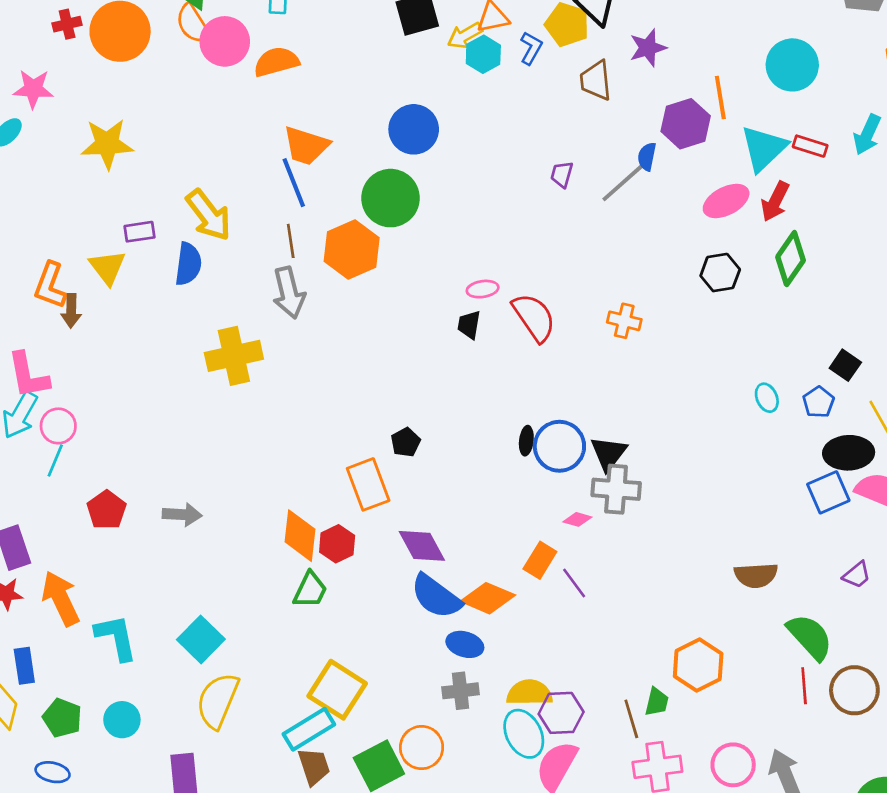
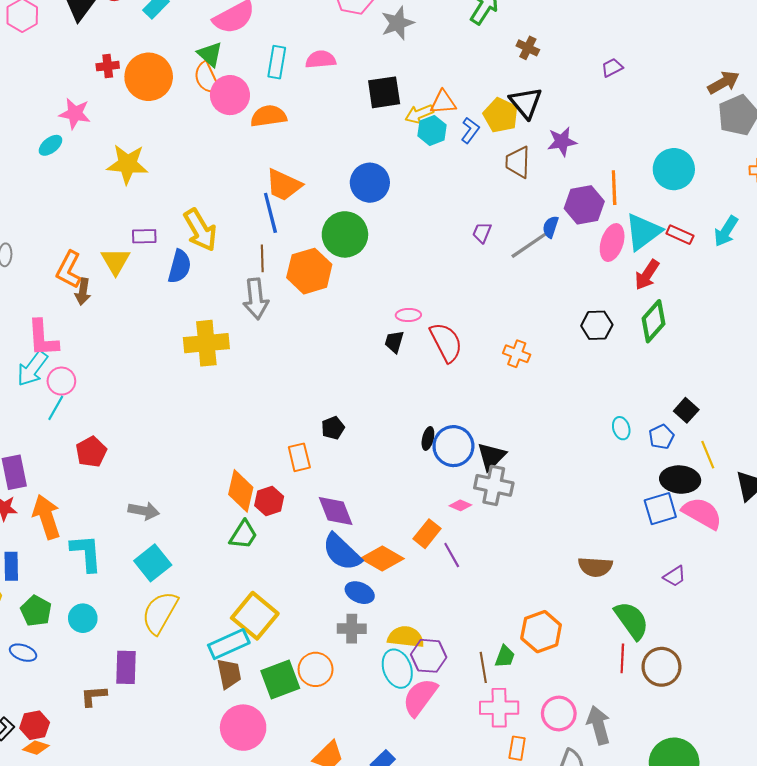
pink ellipse: (726, 201) -> (612, 243), moved, turned -52
orange rectangle: (368, 484) -> (299, 457), size x0.7
gray arrow: (182, 515) -> (144, 511), moved

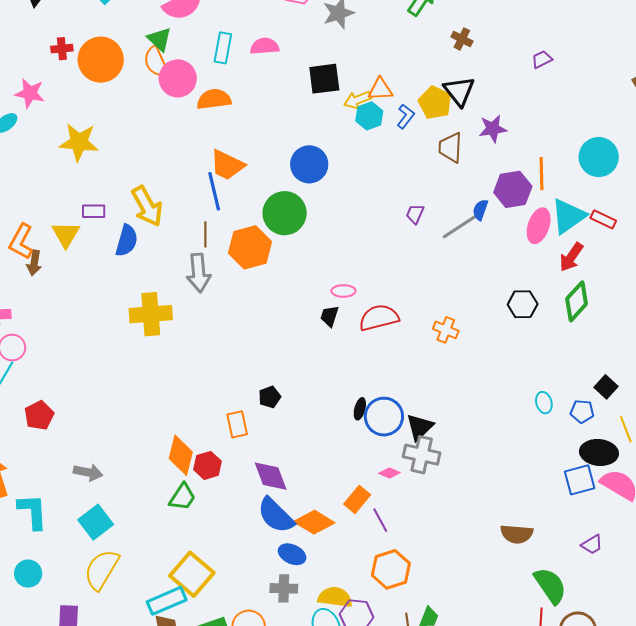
red semicircle: (446, 342) -> (379, 318), turned -78
blue pentagon: (661, 437) -> (582, 411), turned 30
orange hexagon: (541, 632) -> (391, 569), moved

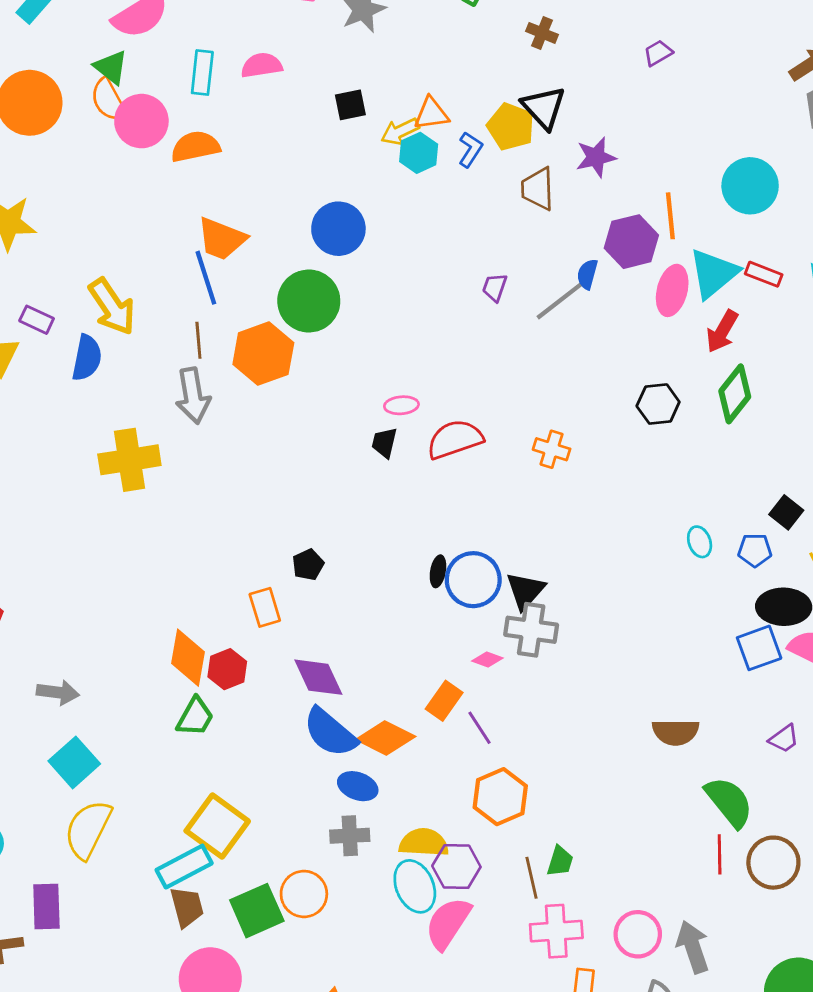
black square: (324, 79) -> (350, 105), size x0.7
purple rectangle: (94, 211) -> (37, 320), turned 30

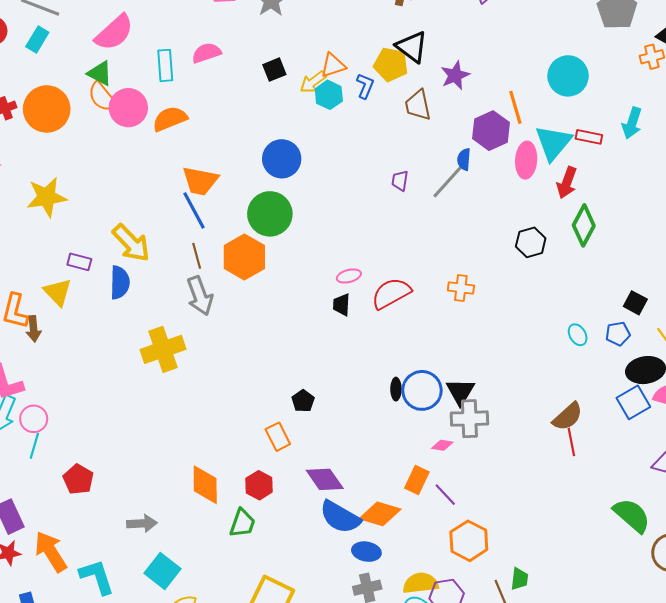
orange diamond: (188, 658) -> (205, 485), moved
brown semicircle: (676, 732) -> (568, 417), moved, turned -32
red line: (720, 854) -> (571, 442), moved

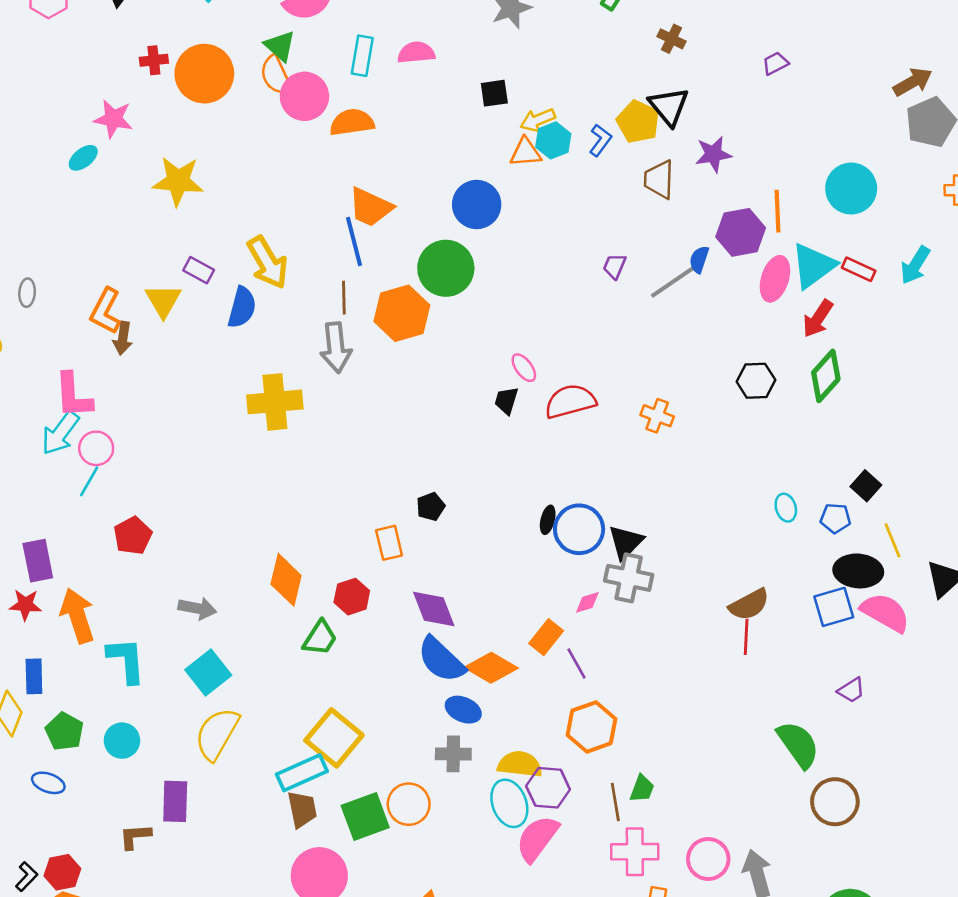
orange triangle: (333, 65) -> (526, 152), moved
pink ellipse: (349, 276) -> (524, 368), turned 55
pink diamond: (442, 445) -> (587, 602), turned -40

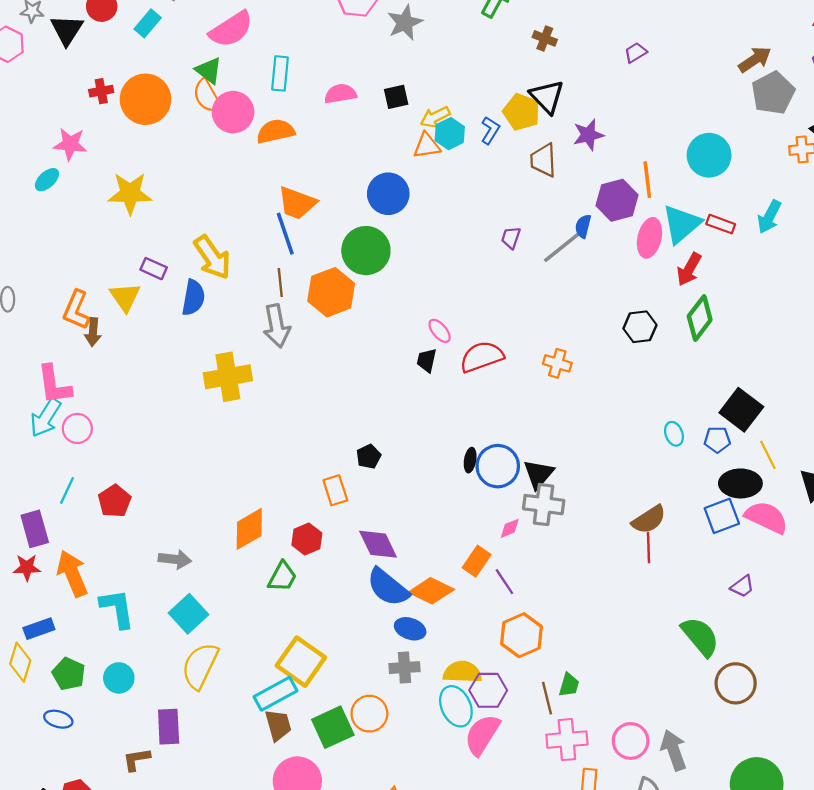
pink semicircle: (416, 53) -> (340, 94), moved
cyan line: (89, 481) -> (67, 490), moved
black square: (866, 486) -> (741, 410), size x1.6
orange diamond: (286, 580) -> (249, 529), turned 51
blue rectangle: (34, 676) -> (39, 629), turned 76

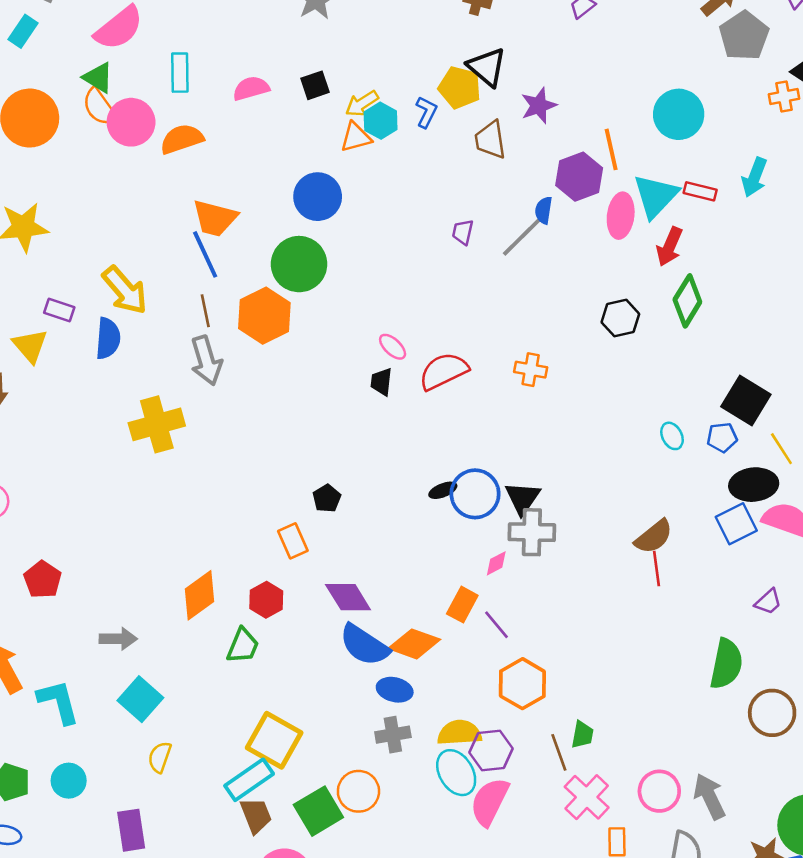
black ellipse: (470, 460) -> (443, 490), turned 65
green semicircle: (700, 637) -> (726, 664), turned 57
yellow semicircle: (200, 666) -> (160, 757), size x0.6
pink cross: (567, 740) -> (587, 797), turned -36

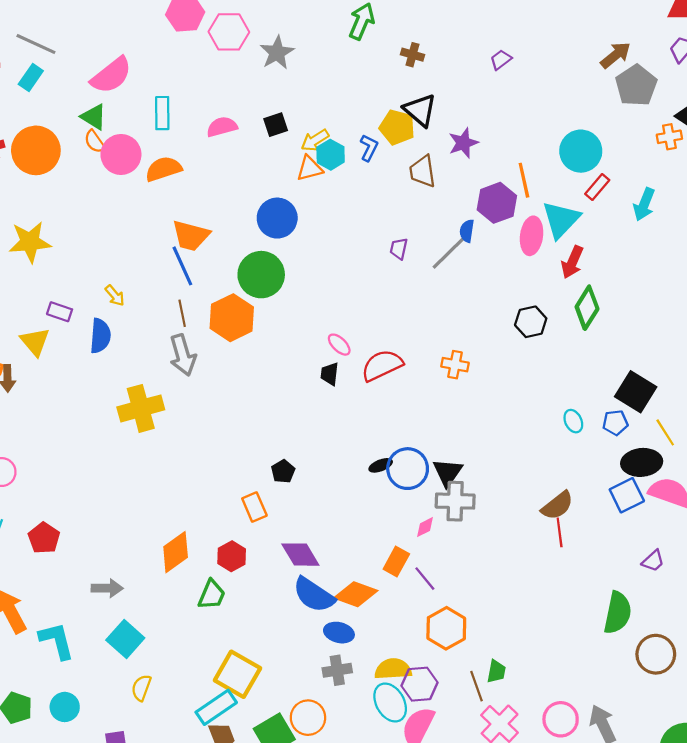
orange semicircle: (100, 107) -> (95, 142), size x0.7
red rectangle: (700, 191) -> (597, 187), moved, turned -64
yellow arrow: (125, 290) -> (115, 296), size x0.5

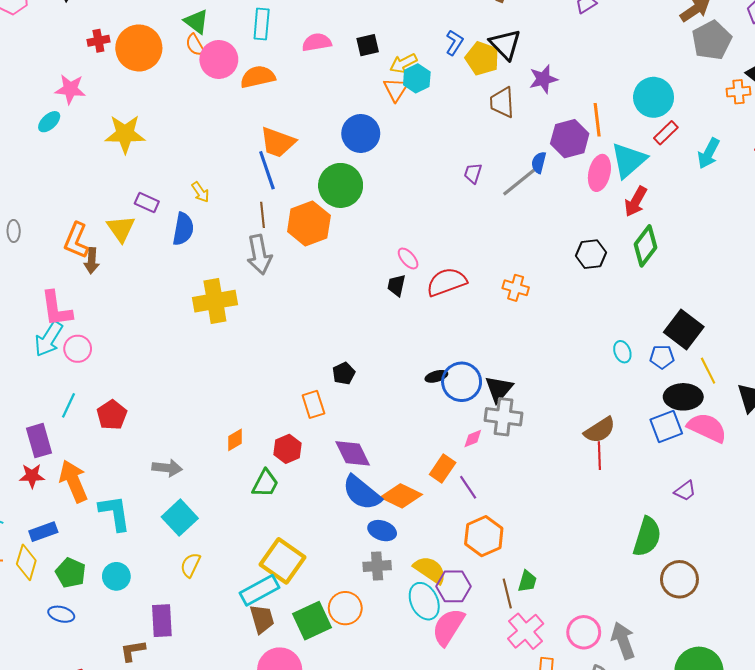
blue L-shape: (369, 148) -> (454, 43), moved
orange triangle: (310, 168) -> (396, 89), turned -48
orange diamond: (176, 552) -> (235, 440), size x0.6
yellow semicircle: (393, 669) -> (430, 570), turned 32

